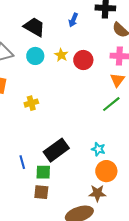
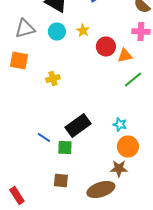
red circle: (83, 60) -> (106, 46), moved
orange triangle: (117, 80) -> (125, 56), moved, turned 42
blue line: (22, 162) -> (44, 138), turned -40
brown square: (41, 192) -> (61, 180), moved

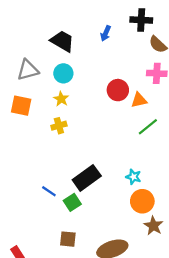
yellow star: (83, 30) -> (61, 99), moved
green square: (65, 148) -> (72, 202), turned -35
brown star: (119, 168) -> (153, 226), moved, turned 30

